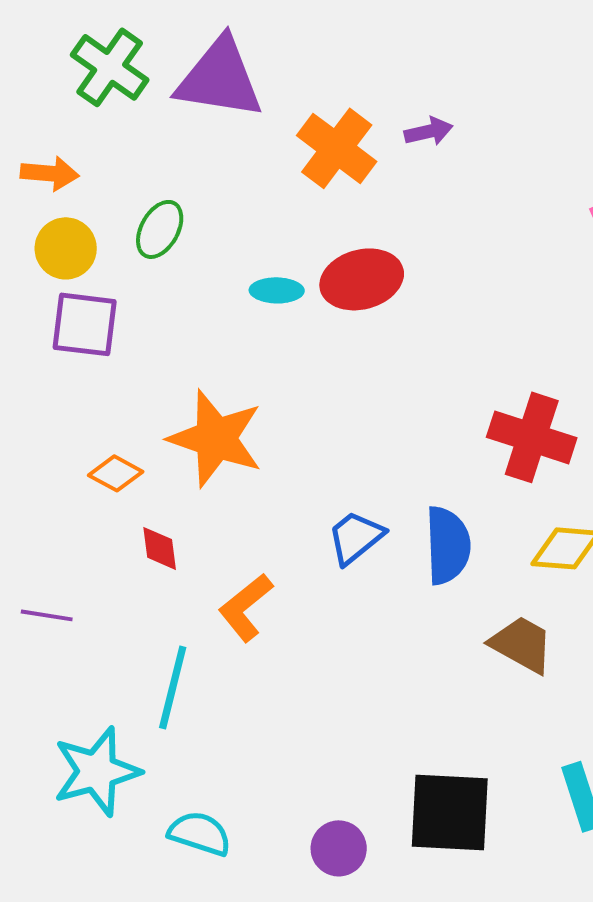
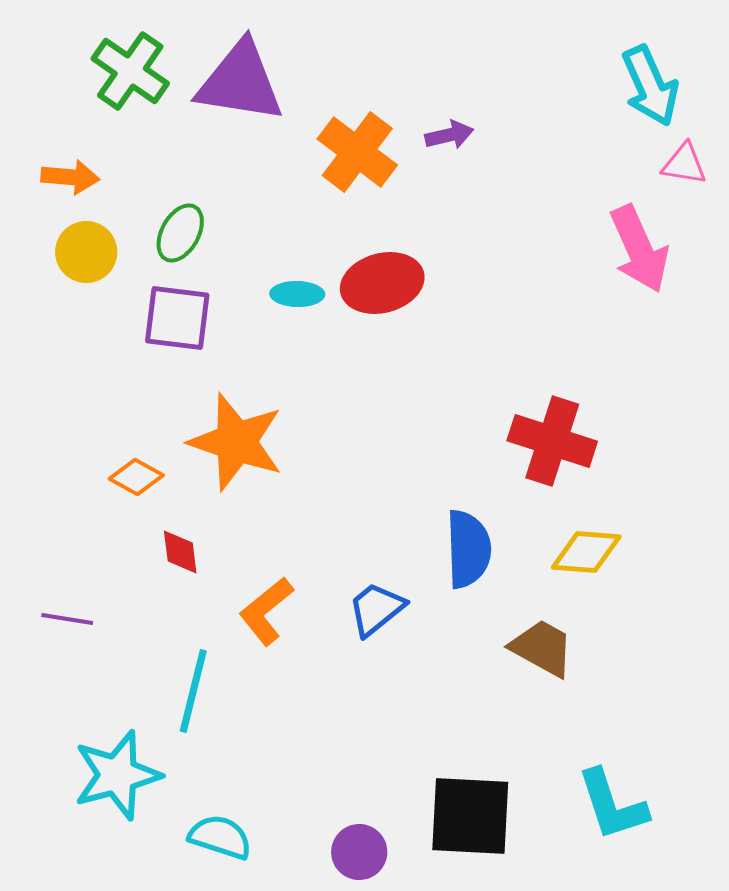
purple square: (85, 324) -> (177, 318), moved
blue trapezoid: (356, 537) -> (376, 609), moved

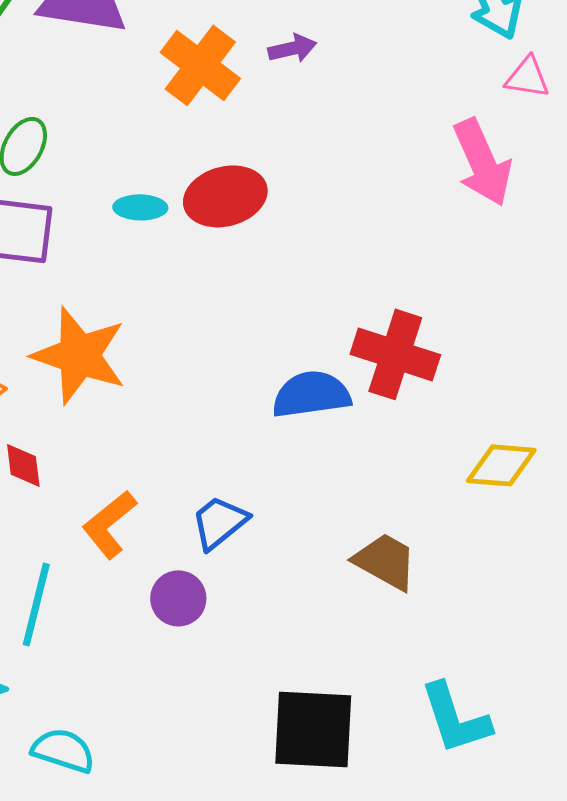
blue semicircle: (468, 549) -> (311, 394), moved, turned -96
yellow diamond: (586, 552) -> (501, 465), moved
purple circle: (359, 852) -> (178, 598), moved

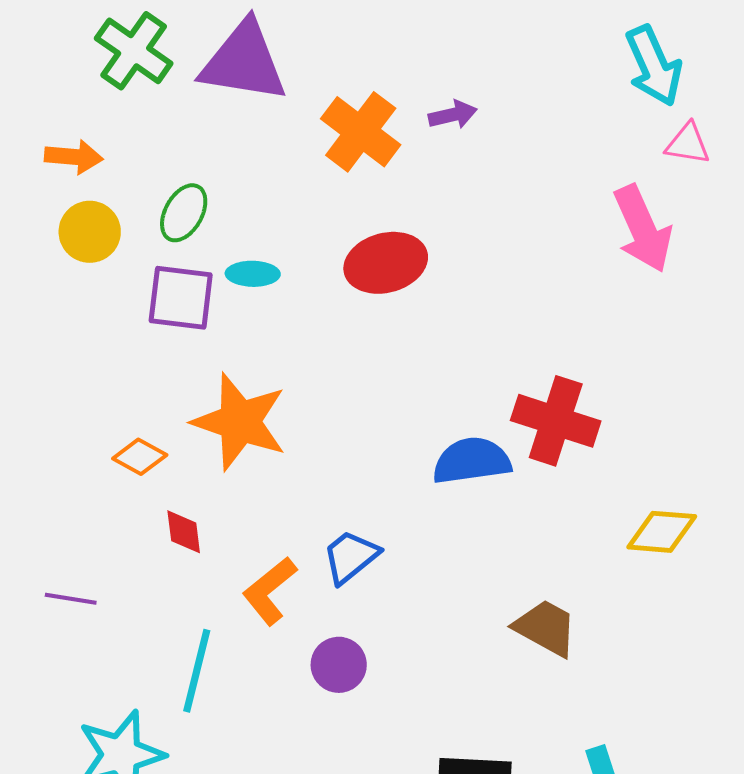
cyan ellipse: (140, 207) -> (253, 274), moved
blue trapezoid: (219, 522) -> (351, 557), moved

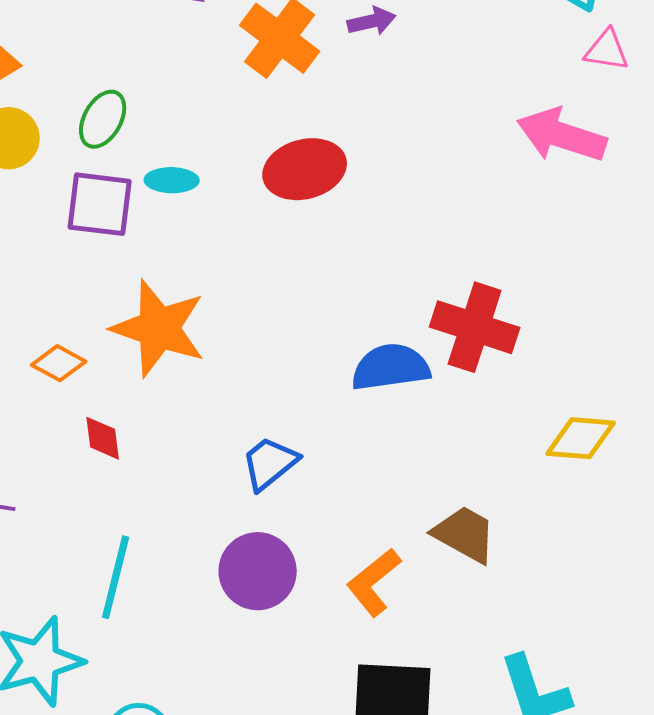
pink arrow: (643, 229) -> (562, 135), turned 132
orange L-shape: (270, 591) -> (374, 582), moved
purple circle: (339, 665) -> (258, 571), size x1.4

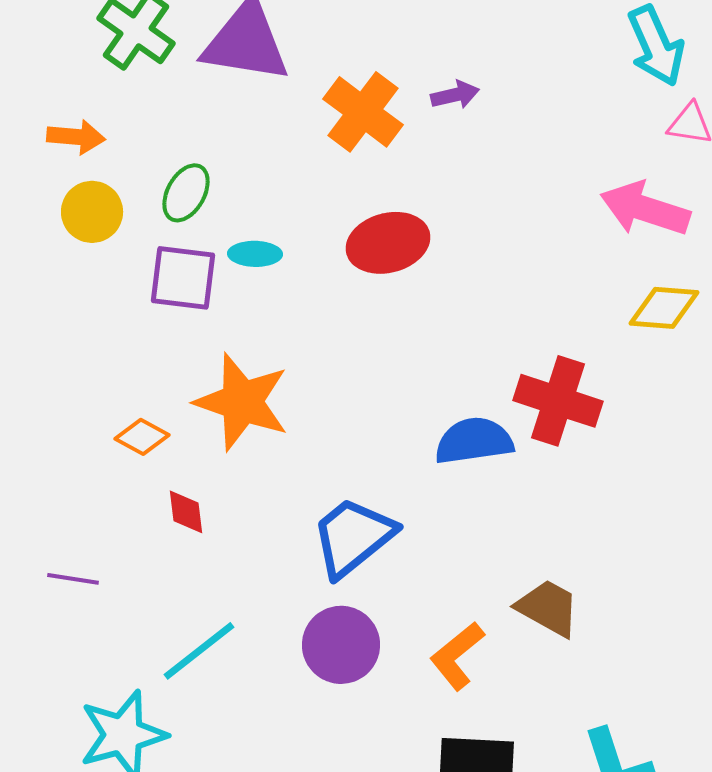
yellow diamond: (581, 438) -> (664, 308), moved
blue trapezoid: (270, 463) -> (353, 537), size x1.5
cyan line: (116, 577) -> (199, 651), turned 38

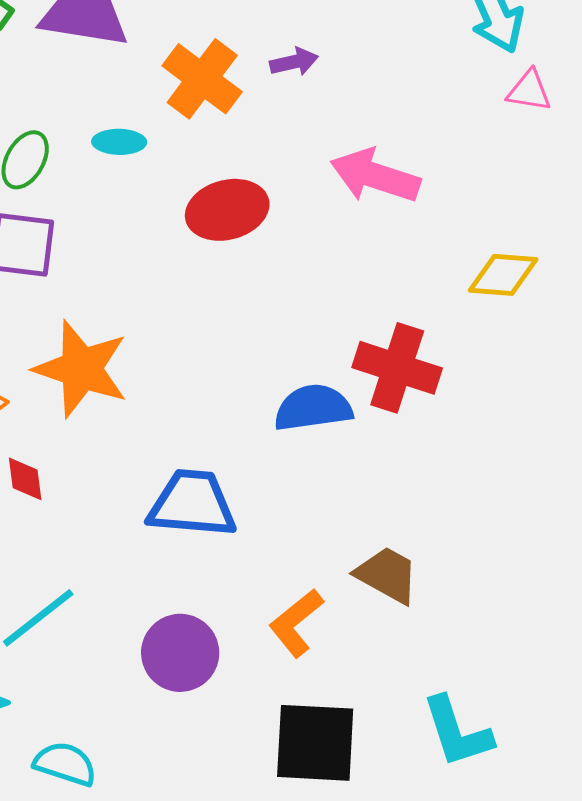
pink arrow: (645, 209) -> (375, 176), moved
cyan ellipse: (255, 254) -> (119, 142), moved
blue trapezoid: (353, 537) -> (192, 504), turned 44
purple circle: (341, 645) -> (180, 653), moved

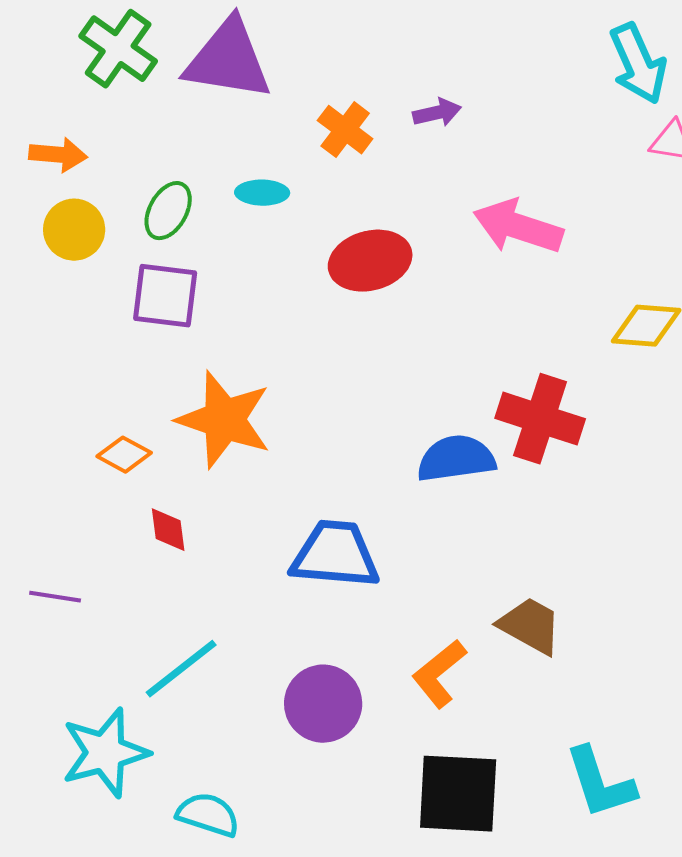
orange cross: (202, 79) -> (345, 130), size x0.7

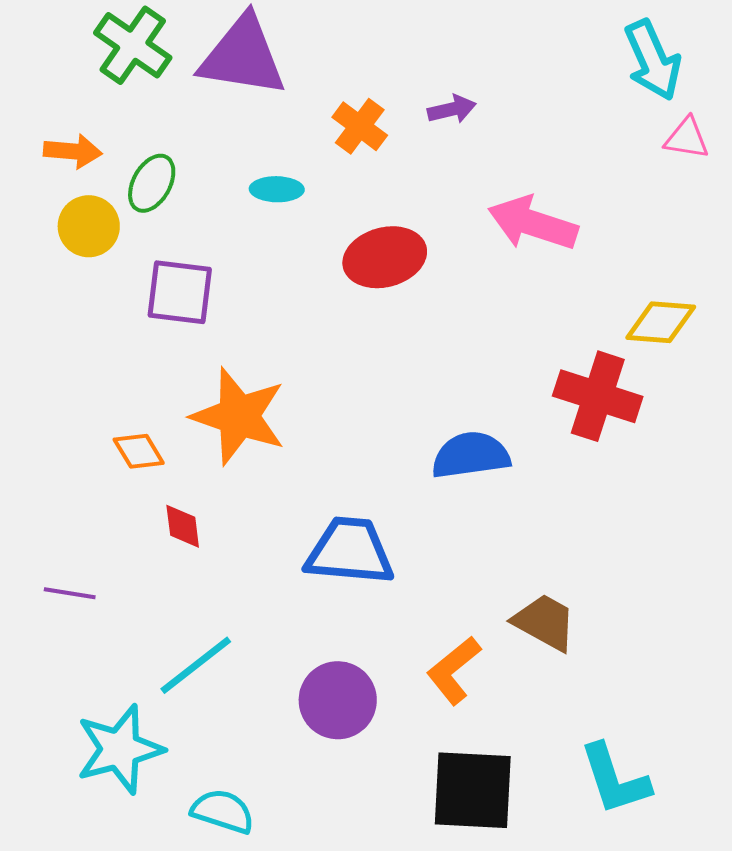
green ellipse: (168, 211) -> (152, 183), moved
red cross: (540, 419) -> (598, 396), moved
orange diamond: (124, 455) -> (139, 451), turned 30

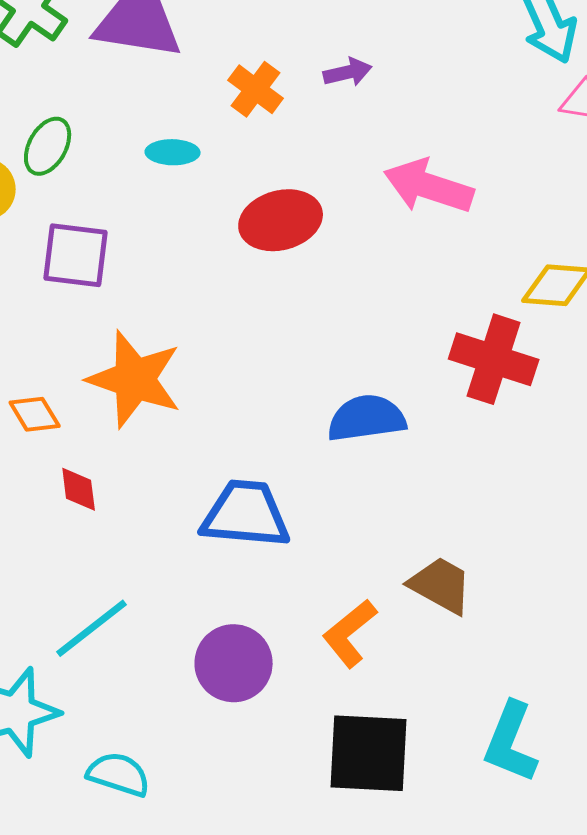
cyan L-shape: (615, 779) -> (511, 742), turned 40

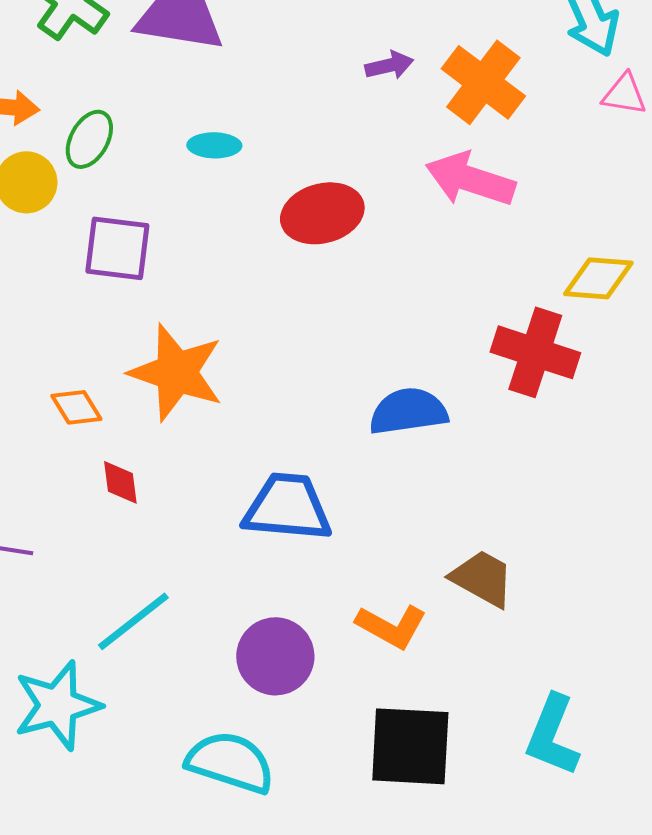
orange cross: (256, 89) -> (483, 82), moved, size x1.5
orange L-shape: (350, 633) -> (391, 626), turned -112
cyan semicircle: (119, 774) -> (230, 762), moved, size x1.4

